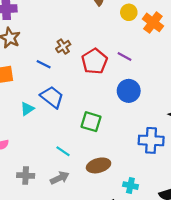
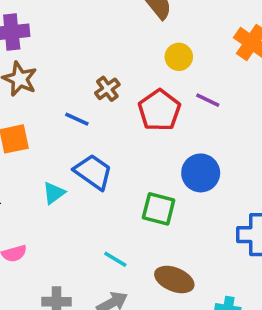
yellow circle: (129, 12) -> (179, 57), moved
blue circle: (129, 91) -> (201, 173), moved
brown ellipse: (99, 165) -> (174, 280), turned 40

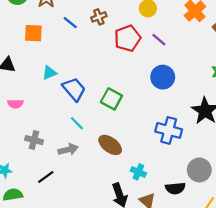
blue line: (77, 119) -> (70, 23), moved
blue trapezoid: (93, 172) -> (74, 89), moved
blue circle: (201, 173) -> (163, 77), moved

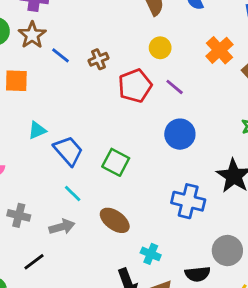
blue line: (70, 23) -> (61, 55), moved

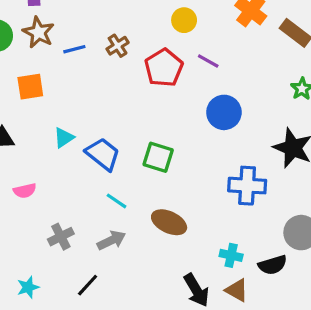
blue line: (61, 55) -> (74, 49), turned -42
gray cross: (19, 215) -> (61, 237), turned -30
cyan cross: (151, 254) -> (231, 255), moved

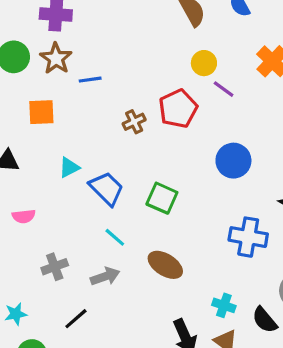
brown cross: (118, 46) -> (134, 122), moved
purple line: (208, 61) -> (224, 89), moved
black semicircle: (273, 265) -> (265, 320), turned 60

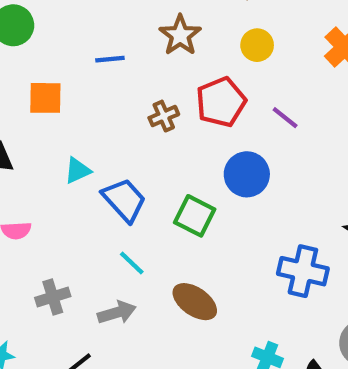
brown star: (56, 58) -> (180, 35), moved
purple line: (224, 89) -> (285, 118), moved
blue circle: (233, 161) -> (247, 174), moved

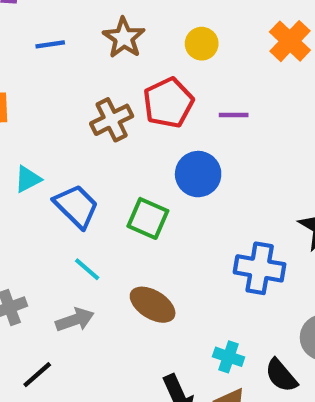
blue line: (110, 59) -> (50, 44), moved
brown cross: (164, 116) -> (112, 120), size x1.4
purple line: (285, 118) -> (234, 115), turned -36

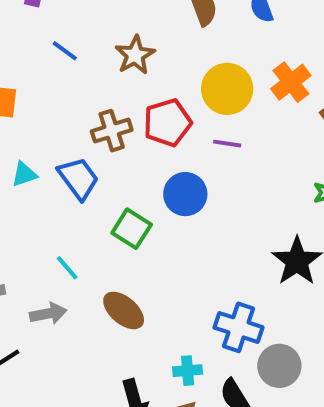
blue line: (50, 44) -> (65, 51), turned 36
yellow circle: (202, 44) -> (227, 89), moved, size x1.6
blue trapezoid: (76, 206) -> (78, 178), moved
blue cross: (260, 268) -> (238, 327), moved
cyan cross: (229, 357) -> (188, 371), turned -32

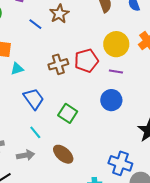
brown star: (135, 55) -> (59, 14), moved
cyan triangle: (24, 174) -> (17, 69), moved
blue trapezoid: (78, 178) -> (34, 99), moved
blue circle: (185, 194) -> (111, 100), moved

